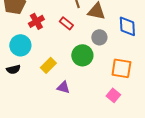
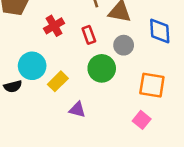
red cross: (36, 21) -> (54, 26), moved
red rectangle: (66, 23) -> (89, 35), moved, turned 32
cyan circle: (20, 45) -> (32, 66), moved

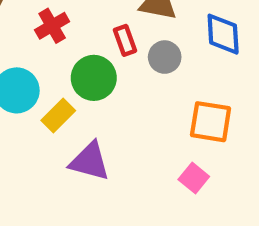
red rectangle: (89, 35) -> (125, 40), moved
green circle: (102, 68) -> (94, 78), moved
purple triangle: (77, 110) -> (90, 161), size x1.5

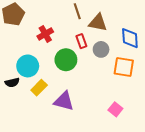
yellow rectangle: (58, 115) -> (39, 88), moved
orange square: (211, 122) -> (124, 67), moved

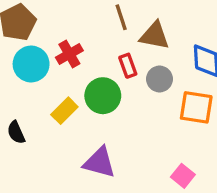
cyan circle: (28, 66) -> (31, 64), moved
black semicircle: (12, 82) -> (16, 132), turned 80
yellow rectangle: (39, 88) -> (64, 111), moved

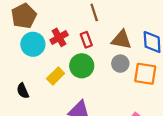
brown triangle: (155, 36) -> (121, 40), moved
red rectangle: (128, 66) -> (86, 40), moved
gray circle: (160, 79) -> (120, 64), moved

